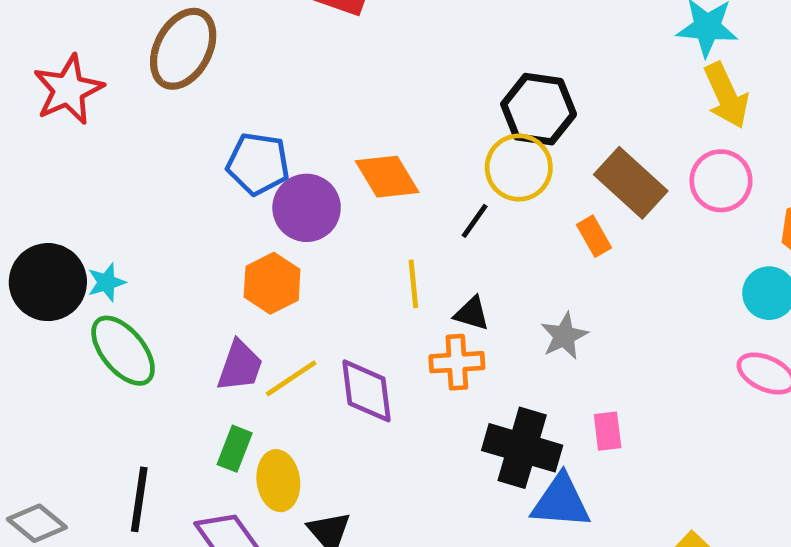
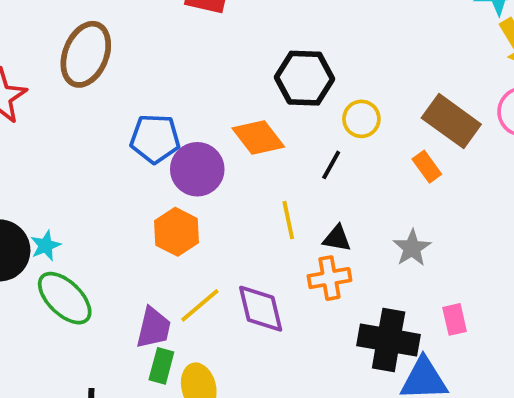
black hexagon: (539, 109) -> (305, 78), moved
yellow circle: (519, 168) -> (361, 119), size x0.7
purple trapezoid: (240, 366) -> (154, 328), moved

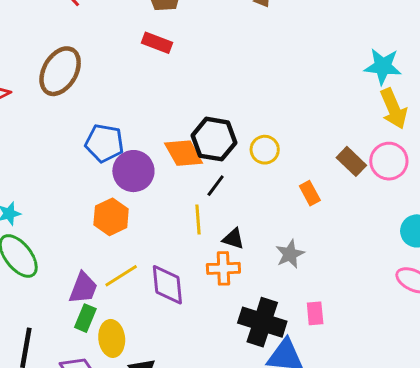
black hexagon: (305, 78) -> (214, 139), moved
brown rectangle: (451, 121) -> (351, 161), moved, size x0.7
black line: (331, 165) -> (216, 186), moved

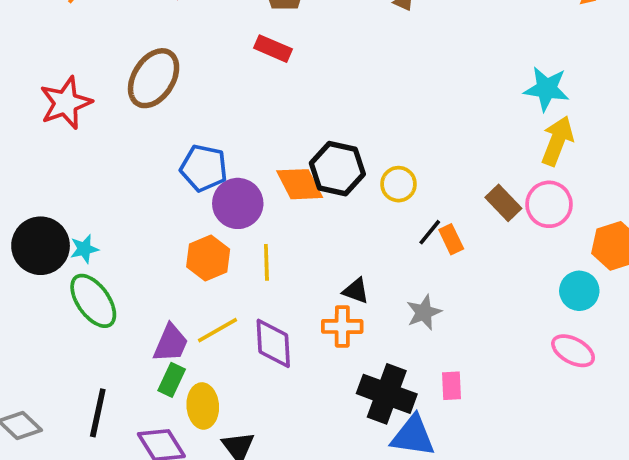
yellow arrow: (394, 109) -> (557, 141), turned -138
black line: (216, 186) -> (430, 232), moved
yellow line: (198, 220) -> (266, 262), moved

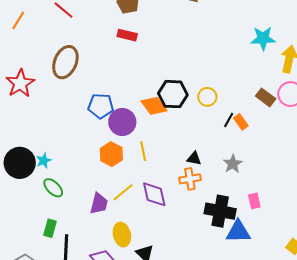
cyan star: (547, 89) -> (263, 38), moved
green ellipse: (93, 301) -> (53, 188), size x0.7
green rectangle: (172, 380) -> (50, 228), moved

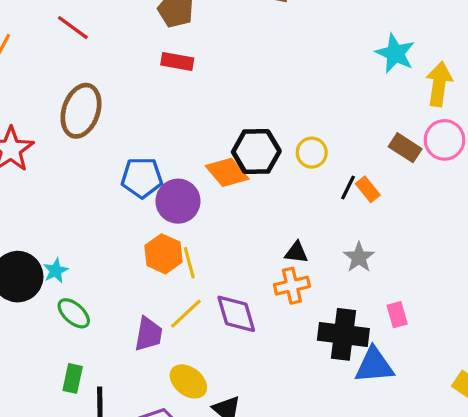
cyan star: (263, 38) -> (395, 53), turned 30
yellow line: (143, 151) -> (189, 263), moved
yellow ellipse: (122, 235) -> (188, 381), turned -35

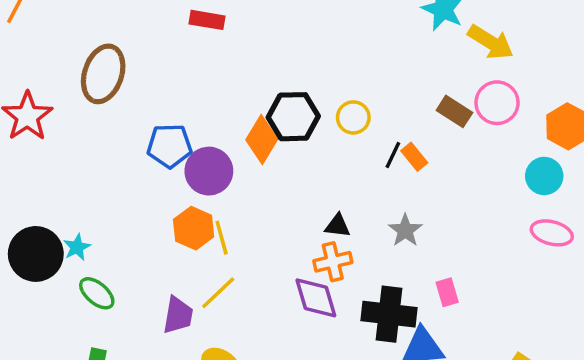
yellow arrow: (439, 84) -> (491, 42), turned 114
orange diamond: (227, 172) -> (262, 139), turned 72
purple diamond: (236, 314) -> (316, 298), moved

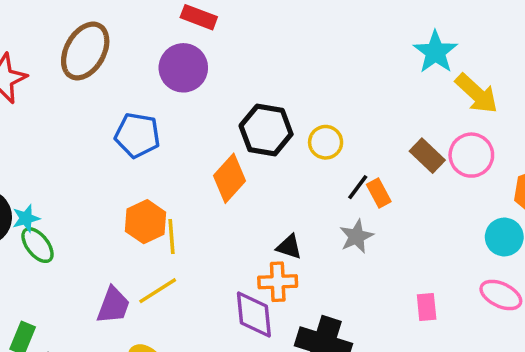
orange diamond: (262, 139) -> (229, 178), moved
purple circle: (209, 171) -> (183, 68), moved
gray star: (405, 230) -> (356, 236), moved
pink rectangle: (447, 292) -> (427, 307), moved
green ellipse: (97, 293) -> (37, 245), moved

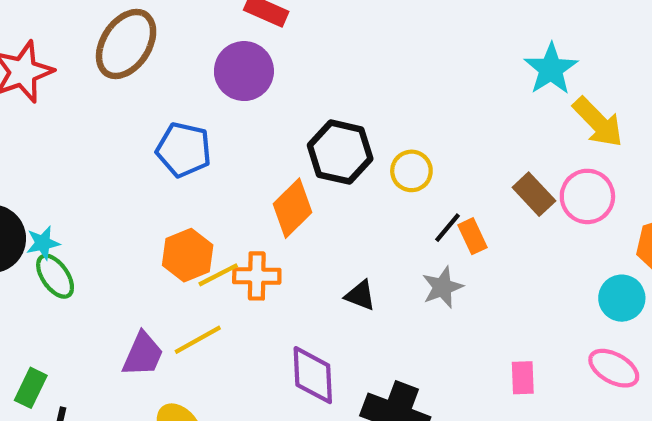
yellow line: (172, 237) -> (218, 275), turned 64
orange cross: (278, 282) -> (257, 276), moved

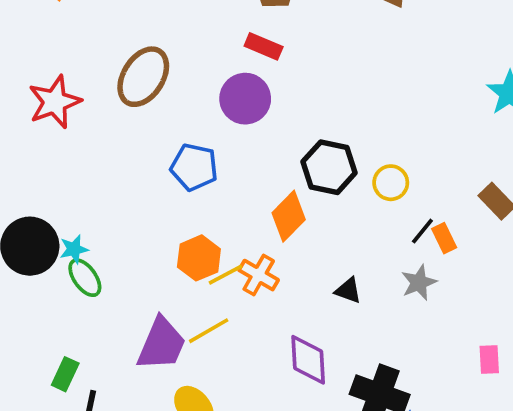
orange cross: (257, 276) -> (259, 275), turned 30
purple trapezoid: (143, 354) -> (161, 344), size x1.4

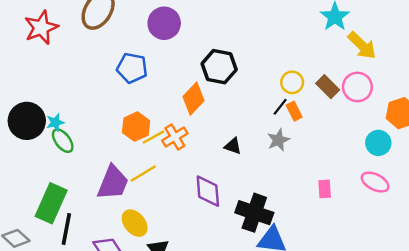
yellow circle: (391, 183) -> (292, 82), moved
orange cross: (259, 275) -> (175, 137), turned 30
green rectangle: (65, 374) -> (51, 203), size x1.8

